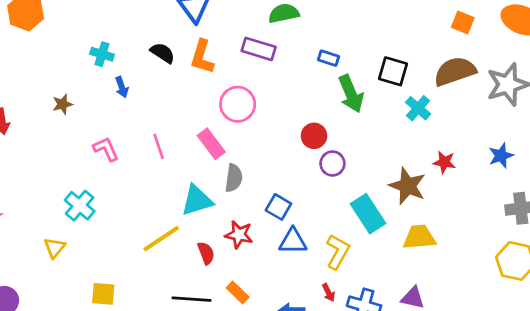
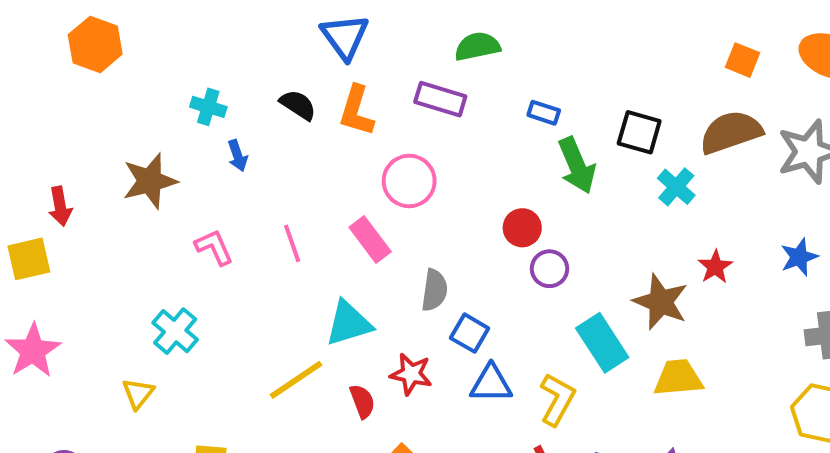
brown star: (62, 104) -> (150, 181), size x1.8
red star: (444, 162) -> (715, 267), turned 30
gray semicircle: (234, 178) -> (434, 290), moved

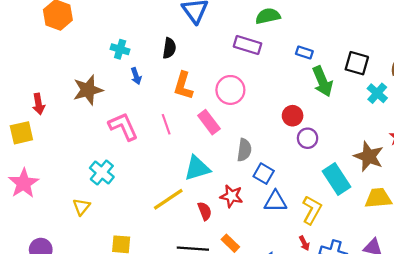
black semicircle: (298, 105) -> (169, 48), turned 66
orange L-shape: (356, 111) -> (183, 86), moved
pink L-shape: (214, 247) -> (123, 126), size x1.4

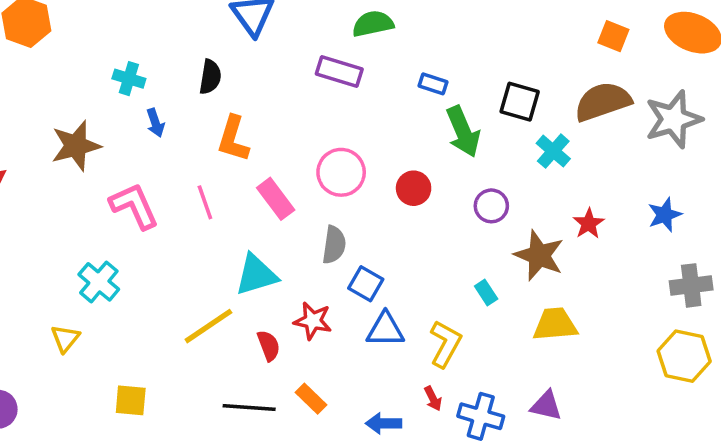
pink circle: (230, 90) -> (341, 172), moved
purple circle: (308, 138) -> (491, 206), moved
cyan rectangle: (336, 179) -> (486, 293), size x0.5

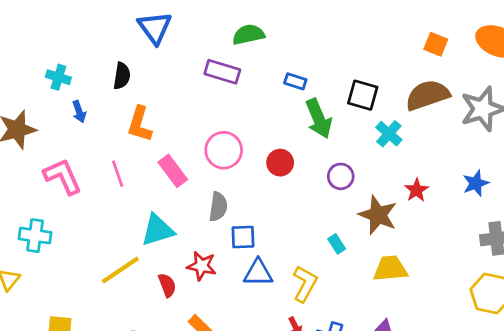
cyan cross: (99, 282) -> (35, 236), turned -32
blue square: (366, 284) -> (243, 237), turned -32

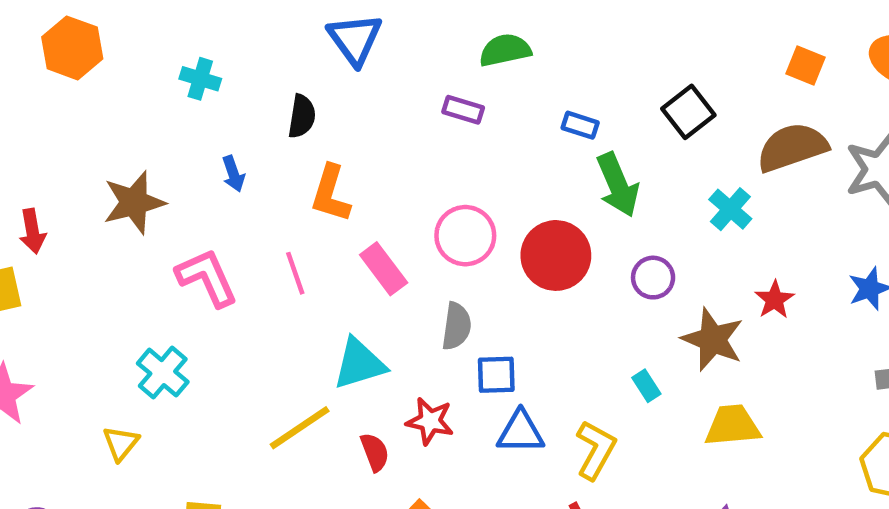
purple rectangle: (222, 72) -> (463, 110), size x0.7
cyan cross: (58, 77) -> (200, 79), moved
black square: (363, 95) -> (688, 112), moved, turned 36
red circle: (280, 163) -> (556, 255), size x1.6
cyan cross: (35, 236) -> (163, 373), turned 32

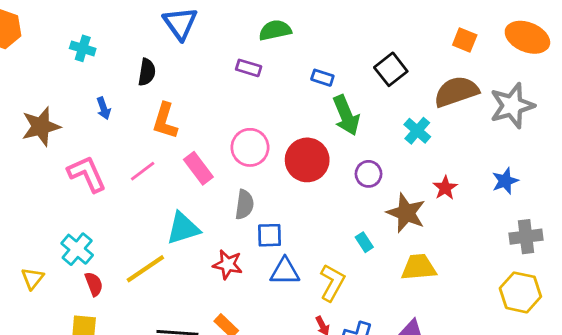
pink line: (295, 273) -> (143, 171), turned 72
cyan cross: (163, 373) -> (77, 249), moved
red semicircle: (375, 452) -> (94, 284), moved

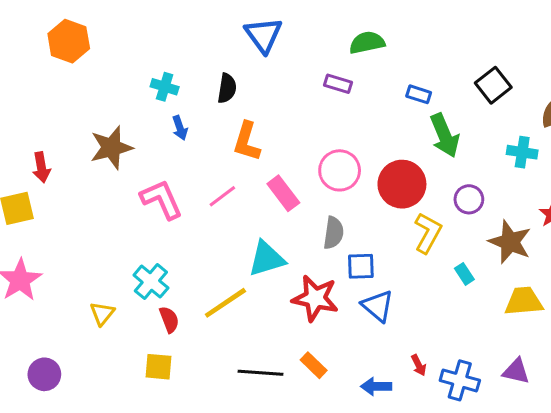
cyan cross: (83, 48) -> (165, 87), moved
cyan cross: (417, 131) -> (522, 152), turned -32
red star: (228, 265) -> (315, 298), size x1.4
blue triangle: (285, 271) -> (378, 306), turned 40
yellow L-shape: (332, 283) -> (428, 233), moved

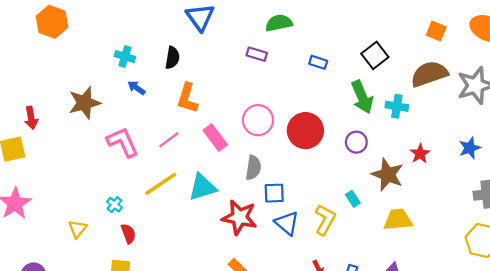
blue arrow: (180, 128) -> (136, 88), turned 144
green arrow: (445, 135) -> (362, 97), moved
yellow L-shape: (428, 233) -> (325, 220), moved
cyan cross: (151, 281) -> (114, 205), size x0.6
yellow line: (225, 303) -> (161, 184), moved

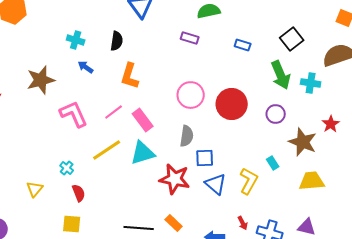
pink rectangle: (215, 138) -> (143, 120), moved

